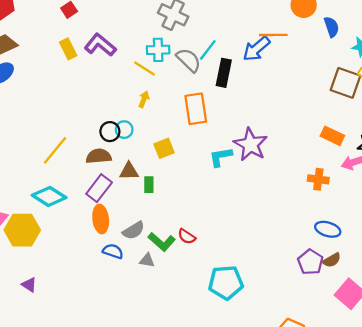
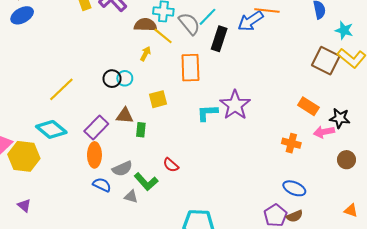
yellow line: (145, 69) -> (163, 36), moved
brown semicircle: (99, 156) -> (145, 25), moved
red semicircle: (187, 236) -> (171, 165), moved

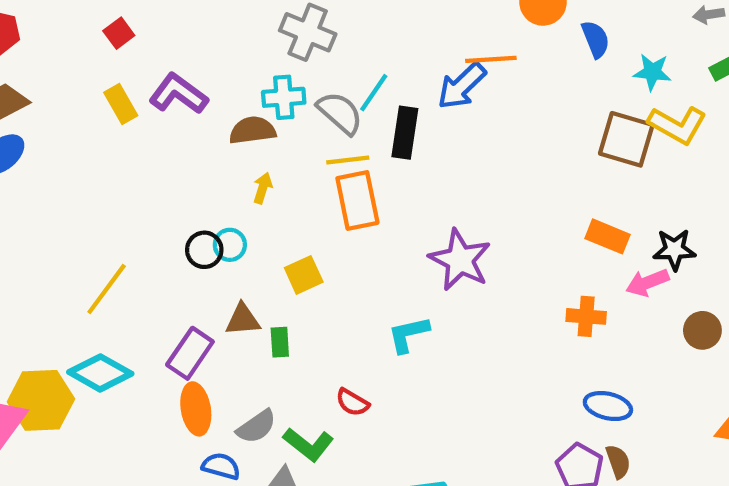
yellow line: (163, 36) -> (348, 160), moved, turned -36
cyan L-shape: (207, 113) -> (408, 334), moved
yellow hexagon: (24, 156) -> (41, 400), moved
brown semicircle: (295, 216) -> (618, 462), turned -77

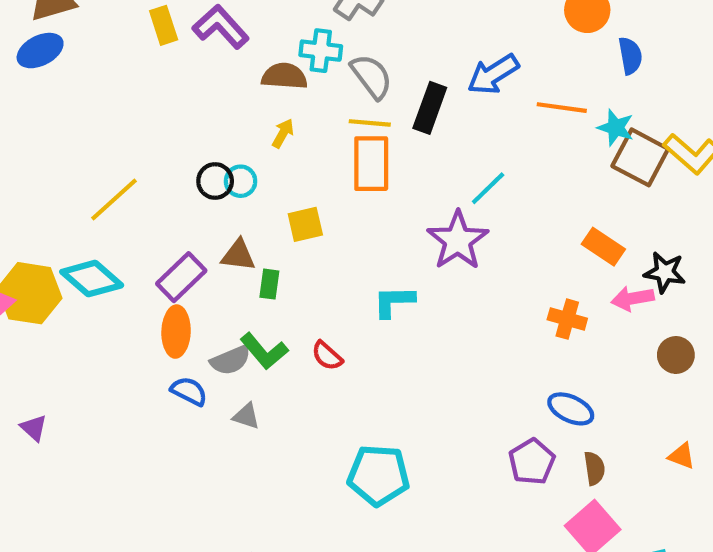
orange line: (491, 59) -> (562, 108), moved
cyan star: (652, 72) -> (616, 128), moved
cyan line: (374, 93) -> (488, 188), moved
green L-shape: (308, 444) -> (264, 351), moved
brown semicircle: (618, 462) -> (594, 468), moved

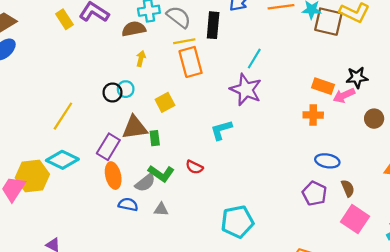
orange rectangle: (603, 247) -> (323, 86), moved
brown triangle: (238, 255) -> (135, 128), size x1.4

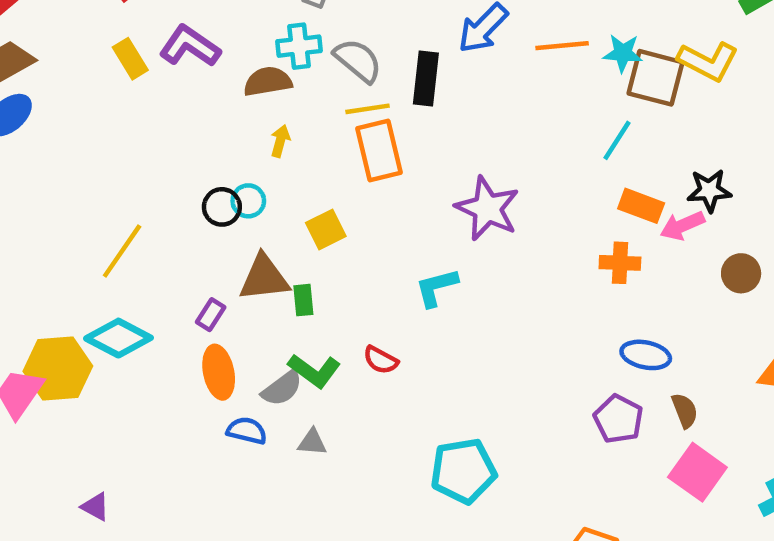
cyan line: (254, 59) -> (617, 140), moved
purple rectangle: (108, 147) -> (211, 315), size x0.6

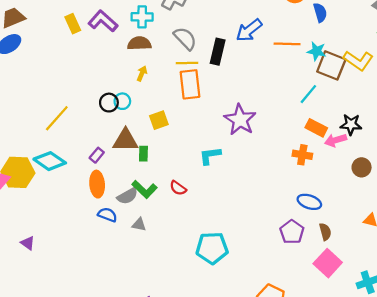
cyan cross: (299, 46) -> (142, 17), moved

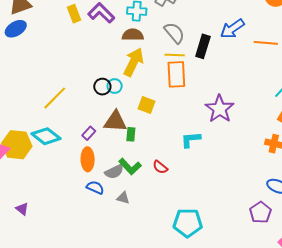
yellow arrow: (142, 74) -> (134, 62), size x2.0
yellow square: (159, 120) -> (147, 105), turned 36

